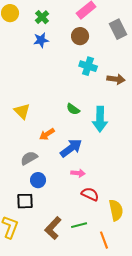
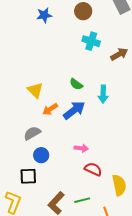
brown arrow: (116, 79) -> (119, 54), turned -36
yellow triangle: (22, 111) -> (35, 90), moved
cyan arrow: (100, 119) -> (103, 94), size x0.7
blue arrow: (71, 148) -> (74, 110), moved

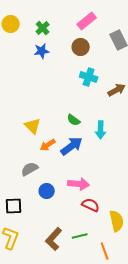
pink arrow: (81, 148) -> (79, 184), size x1.5
blue circle: (41, 155) -> (47, 191), moved
black square: (28, 176) -> (14, 206), moved

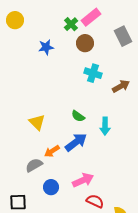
green cross: (43, 28) -> (71, 24), moved
orange arrow: (48, 145) -> (52, 151), moved
pink arrow: (79, 184) -> (83, 180), turned -30

